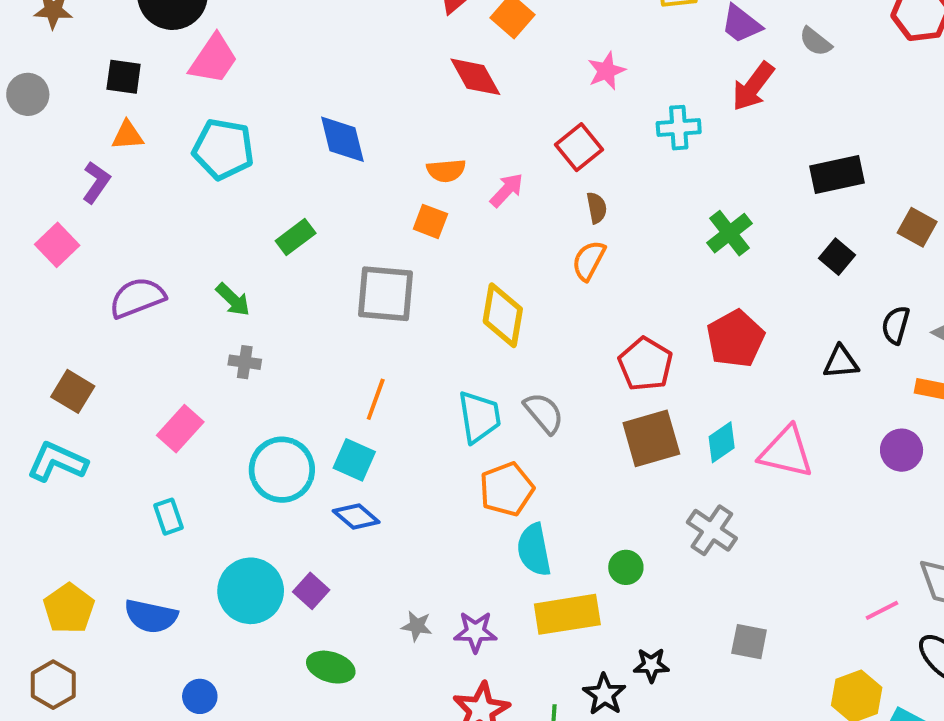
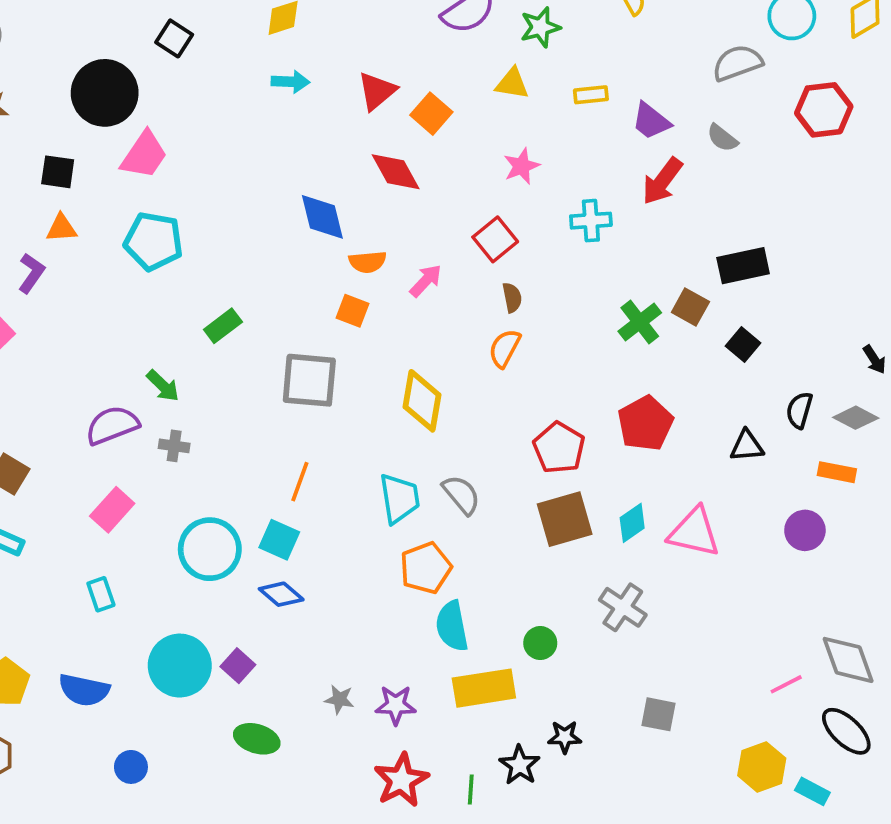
blue diamond: (342, 139) -> (322, 217), moved
brown square: (917, 227) -> (690, 307), moved
purple semicircle: (137, 298) -> (112, 425), moved

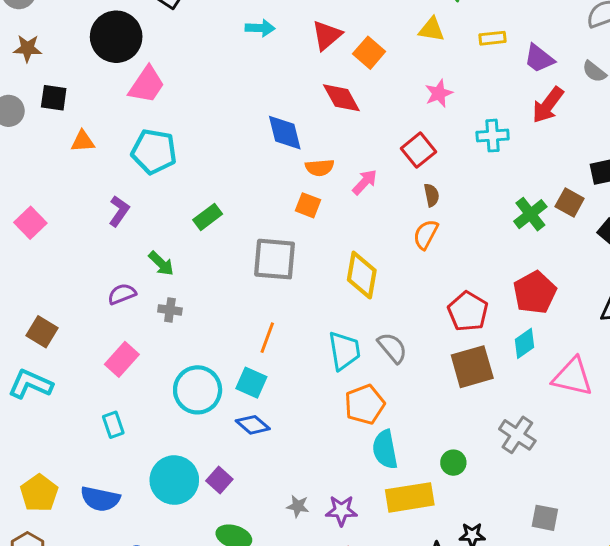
black square: (58, 172) -> (54, 98), moved
purple L-shape: (31, 273) -> (119, 211), moved
purple semicircle: (112, 425) -> (122, 294), size x0.7
cyan diamond: (632, 523) -> (525, 343), moved

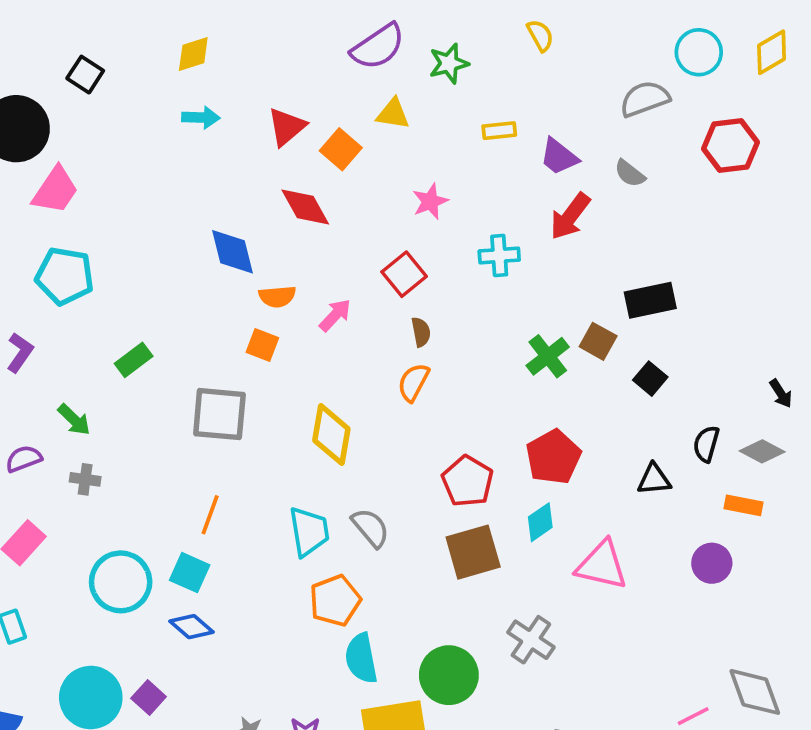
yellow triangle: (432, 29) -> (393, 114), moved
green circle: (453, 463) -> (449, 675), size x1.8

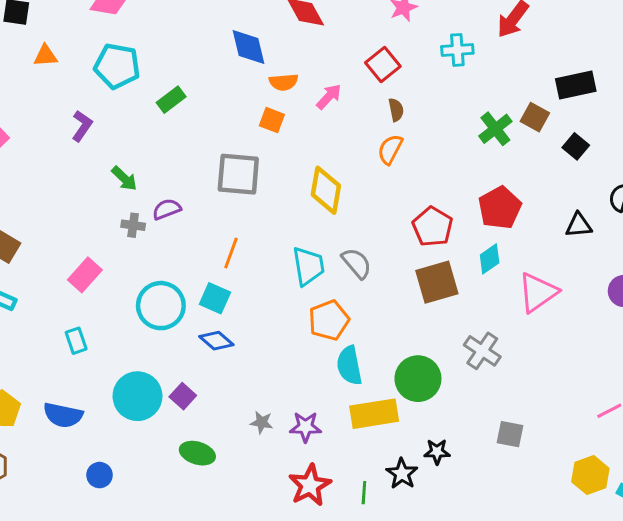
green rectangle: (134, 360) -> (171, 100), moved
purple semicircle: (24, 459) -> (167, 209), moved
pink triangle: (602, 565) -> (538, 292), turned -48

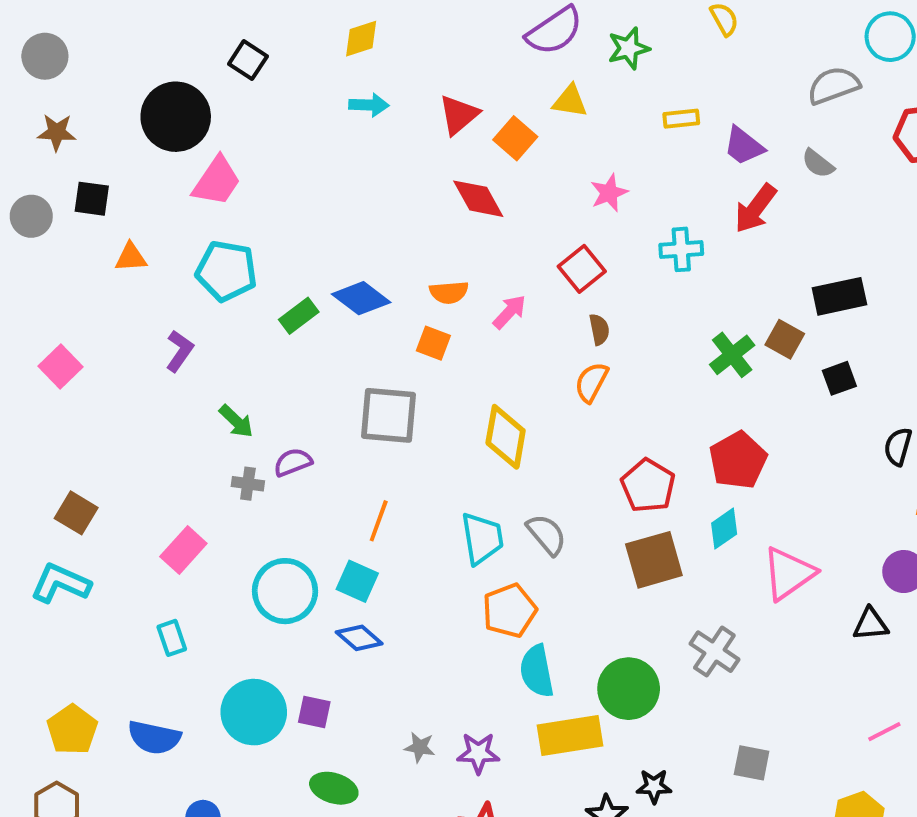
blue diamond: (249, 47) -> (361, 298), moved, turned -39
black square: (576, 146) -> (839, 378), turned 30
black triangle: (579, 225) -> (871, 624), moved
purple square: (183, 396) -> (314, 712), turned -30

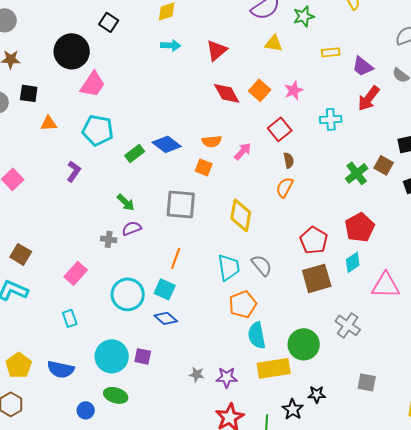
orange square: (515, 138) -> (260, 90), moved
green arrow: (236, 421) -> (126, 202), moved
pink triangle: (789, 573) -> (386, 285), turned 36
green ellipse: (334, 788) -> (116, 395), moved

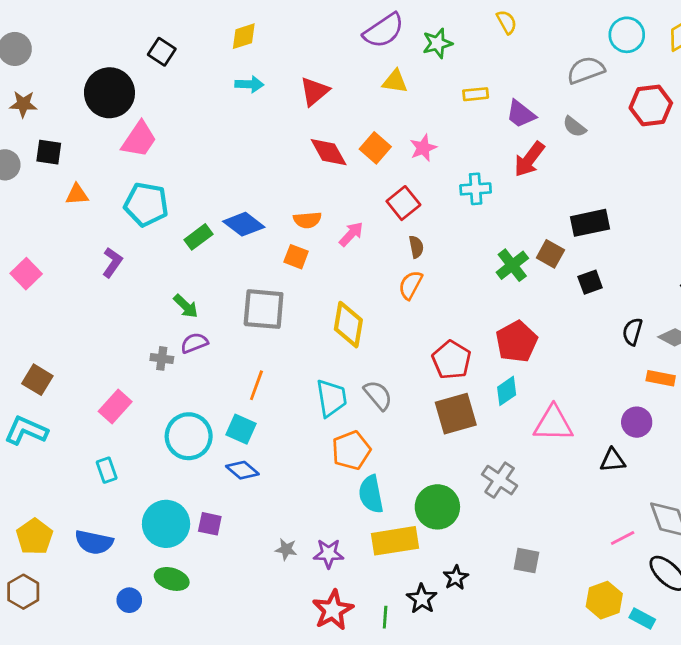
black star: (317, 394) -> (456, 578), turned -30

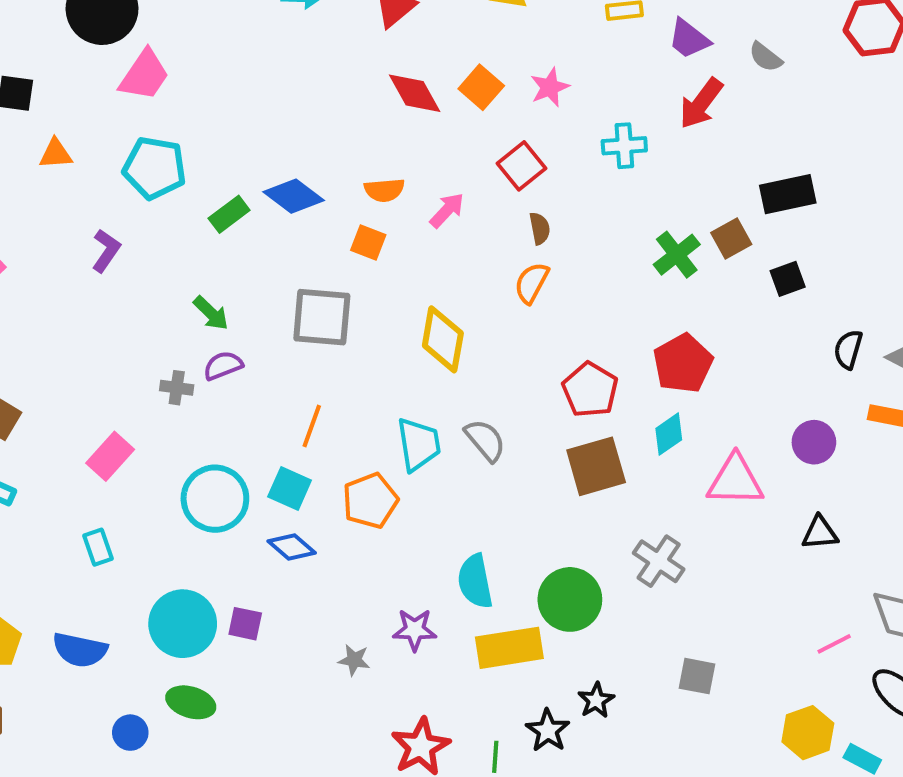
brown square: (550, 254) -> (731, 238), turned 32
purple circle: (637, 422) -> (814, 442), moved
orange pentagon: (351, 450) -> (370, 501), moved
purple star: (329, 554) -> (415, 630), moved

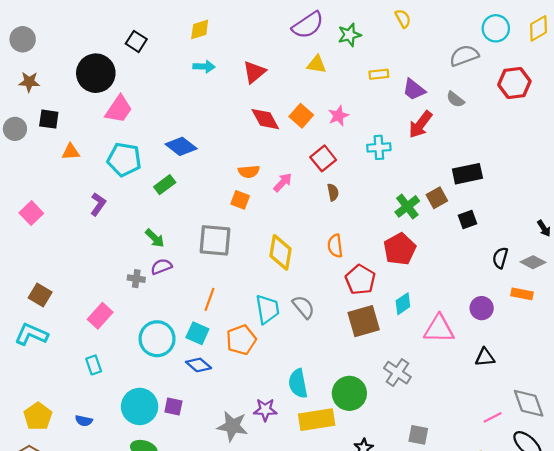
blue diamond: (294, 196) -> (181, 146), moved
orange semicircle: (532, 283) -> (335, 246), moved, turned -35
red pentagon: (683, 364) -> (400, 249), moved
blue semicircle: (80, 650) -> (84, 421), size x0.6
gray star: (354, 660) -> (232, 426), size x1.8

